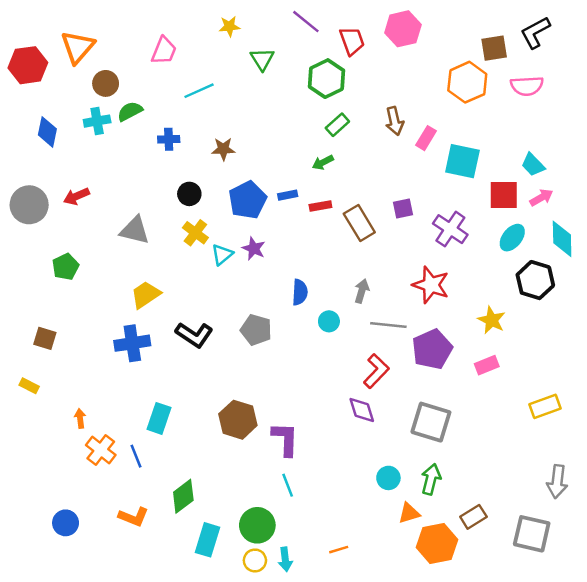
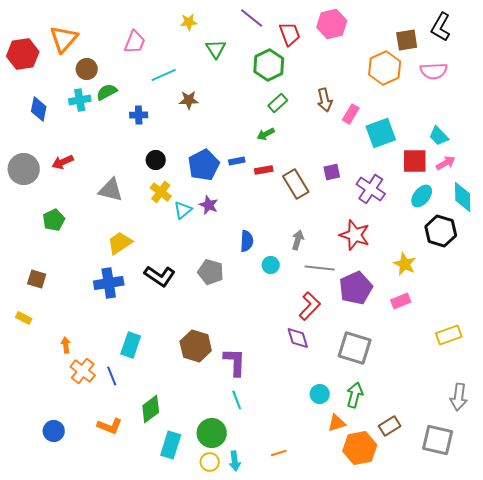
black L-shape: (535, 32) -> (441, 27), turned -32
brown star: (223, 149) -> (189, 100), moved
cyan square: (462, 161) -> (381, 133), turned -32

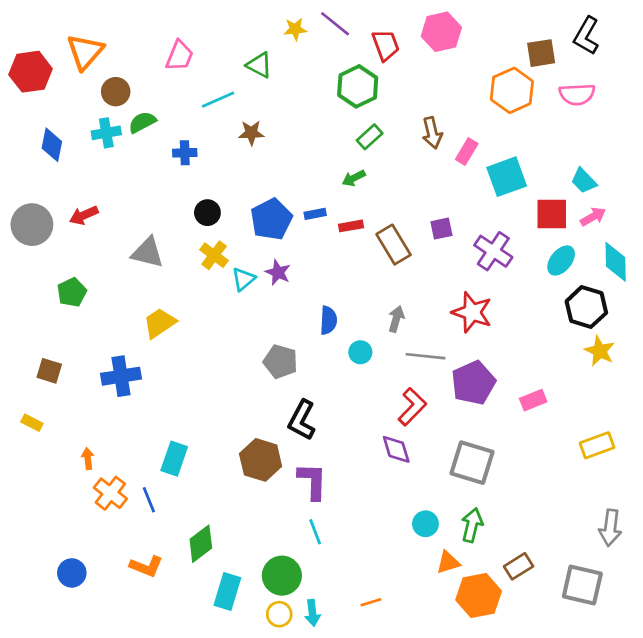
yellow star: (189, 22) -> (295, 29), moved
green triangle: (216, 49) -> (259, 65), moved, turned -30
yellow star: (405, 264) -> (600, 351), moved
black L-shape: (160, 276) -> (302, 420), moved, turned 84
blue cross: (109, 283) -> (121, 376), moved

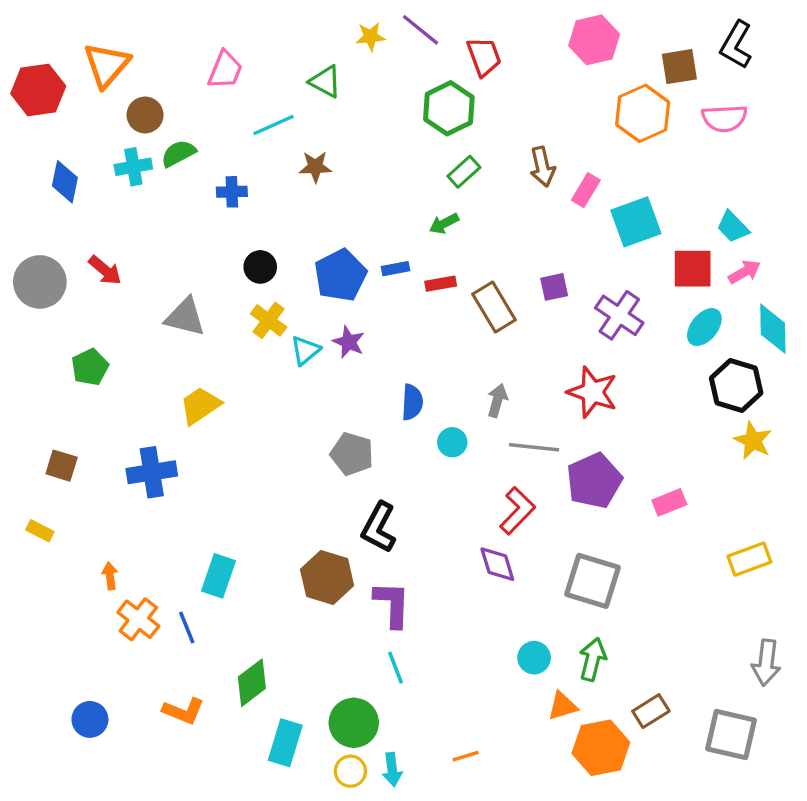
pink hexagon: (441, 32) -> (594, 40), moved
red arrow: (84, 215) -> (105, 270), turned -116

